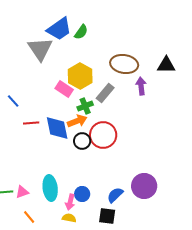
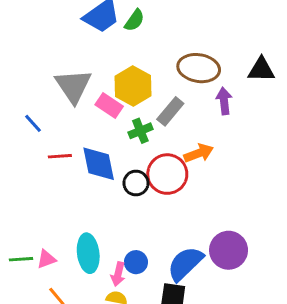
gray triangle: (40, 49) -> (73, 86), moved
orange arrow: (77, 121) -> (199, 153), moved
blue semicircle: (115, 195) -> (185, 264), size x1.5

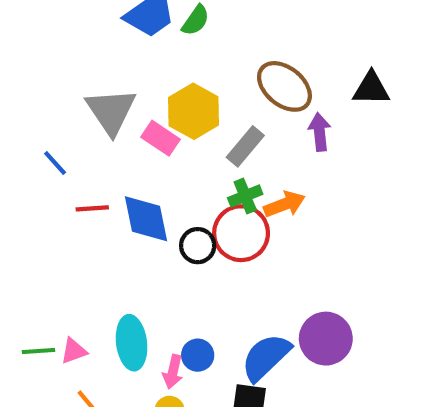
brown ellipse: (199, 68) -> (284, 86), turned 30
green cross: (140, 131) -> (245, 196), moved

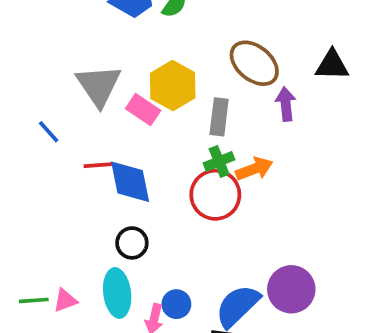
gray rectangle: (245, 146) -> (219, 117), turned -33
red line: (92, 208) -> (99, 165), moved
black circle: (198, 246) -> (132, 243), moved

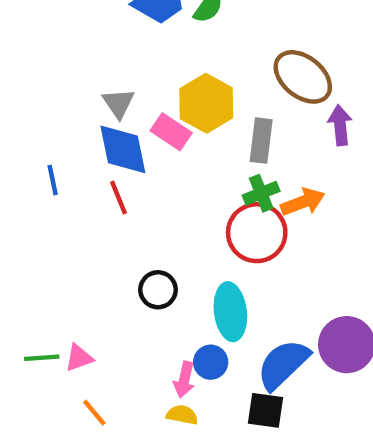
gray triangle: (99, 85) -> (118, 103), size x0.6
blue line: (49, 132) -> (53, 180), moved, turned 30
red line: (99, 165) -> (118, 198), turned 72
blue diamond: (130, 182) -> (123, 149), moved
cyan ellipse: (117, 293) -> (230, 312), moved

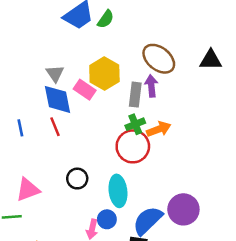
purple arrow: (340, 125) -> (151, 86), moved
blue line: (53, 180) -> (20, 128), moved
pink triangle: (79, 358) -> (28, 190), moved, size x1.5

